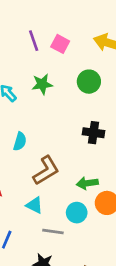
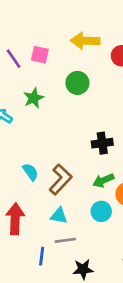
black cross: (93, 133) -> (102, 143), moved
cyan semicircle: (20, 141) -> (30, 172), moved, turned -36
gray line: (53, 231) -> (65, 240), moved

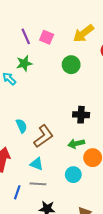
yellow arrow: (85, 41) -> (83, 33), turned -50
green star: (34, 98) -> (24, 63), moved
cyan circle: (101, 211) -> (73, 175), moved

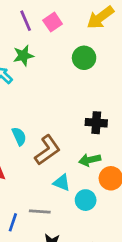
pink square: (47, 37) -> (53, 22), turned 32
cyan triangle: (37, 164) -> (62, 183), moved

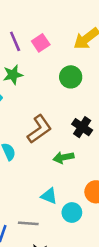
black cross: (96, 123) -> (82, 127), moved, turned 30
brown L-shape: (47, 150) -> (39, 129), moved
green arrow: (90, 160) -> (63, 157), moved

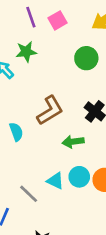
cyan circle: (72, 212) -> (79, 177), moved
gray line: (28, 223) -> (29, 194), moved, turned 36

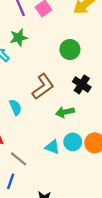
green circle: (86, 58) -> (70, 49), moved
gray line: (29, 194) -> (19, 159), moved

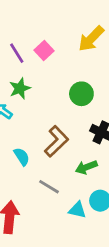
cyan semicircle: (15, 107) -> (22, 157), moved
gray line: (19, 159) -> (49, 187), moved

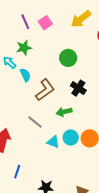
cyan semicircle: (22, 157) -> (25, 75), moved

